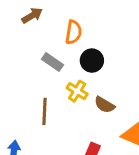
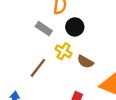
brown line: (44, 111) -> (38, 68), turned 36

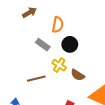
brown line: (38, 68) -> (36, 79), turned 36

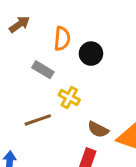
black circle: (70, 44) -> (91, 54), moved
brown semicircle: (78, 75) -> (98, 129), moved

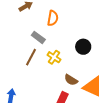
black circle: (91, 54) -> (83, 47), moved
brown line: (38, 120) -> (31, 57), moved, turned -48

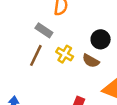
brown semicircle: (71, 80) -> (91, 61), moved

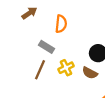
yellow cross: (65, 54) -> (66, 68), turned 35

